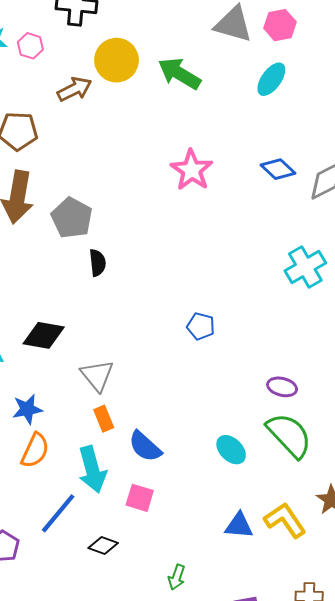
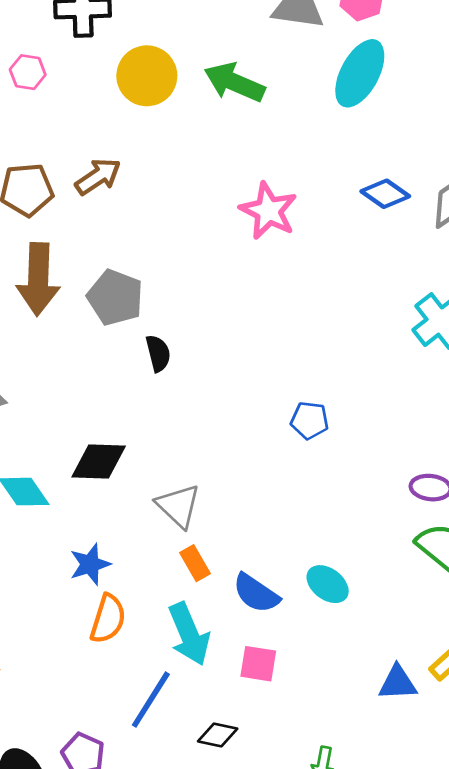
cyan ellipse: (271, 79) -> (360, 73), size x1.4
brown arrow: (74, 89) -> (98, 177), moved
cyan ellipse: (231, 450) -> (328, 584), moved

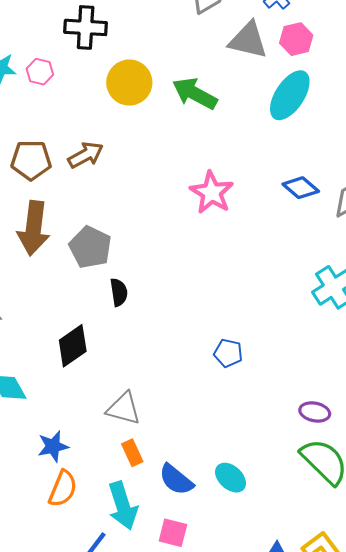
black diamond: (99, 461) -> (73, 346), moved, turned -42
gray triangle: (178, 506) -> (124, 408), turned -33

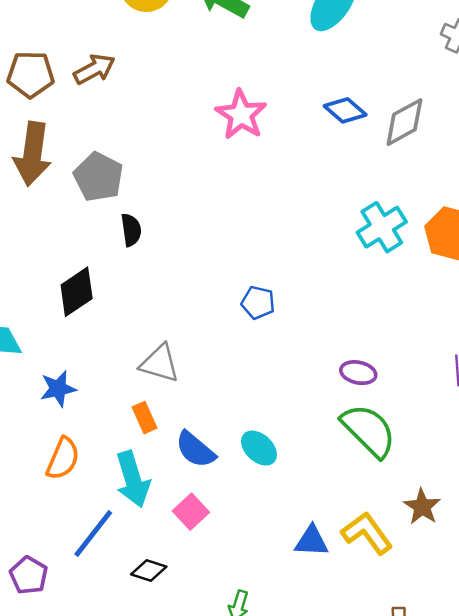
gray triangle: (124, 408) -> (160, 363), moved
blue star: (53, 446) -> (58, 389), moved
pink square: (173, 533) -> (191, 512), turned 32

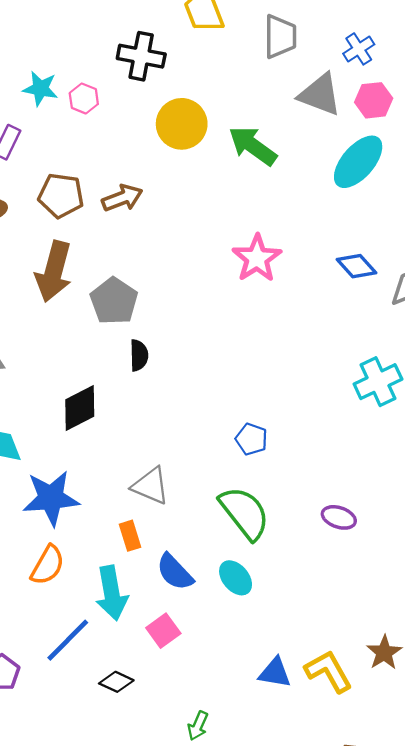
blue star: (58, 389) -> (51, 498), size x1.6
green semicircle: (369, 431) -> (245, 513), moved

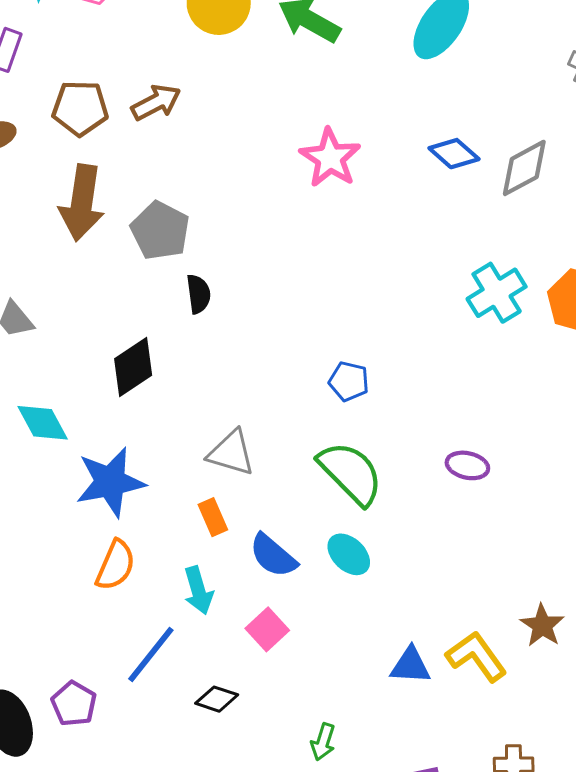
cyan arrow: (112, 593) -> (198, 590), size x0.7

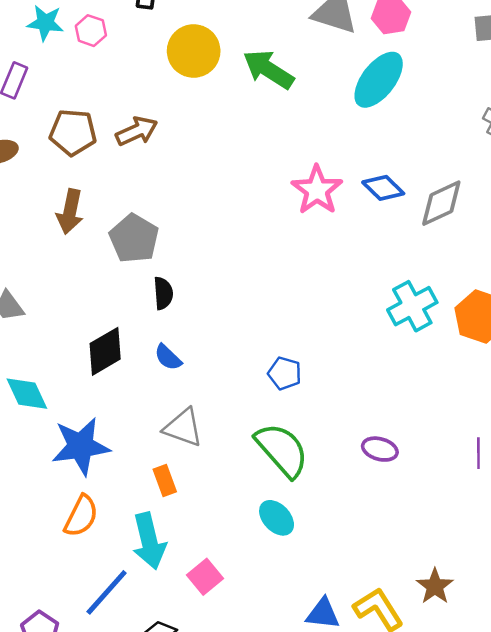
pink star: (330, 158) -> (317, 190), moved
brown arrow: (82, 203) -> (70, 212), size x0.7
blue semicircle: (273, 556) -> (168, 357), moved, size x0.7
cyan arrow: (198, 590) -> (149, 541), size x1.4

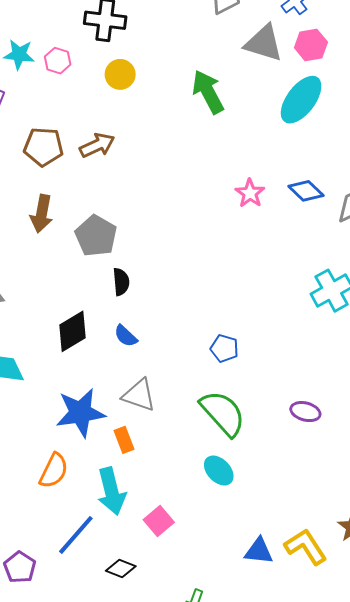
yellow circle: (194, 51) -> (120, 74), moved, size x0.7
green arrow: (269, 69) -> (208, 92), turned 30
pink star: (317, 190) -> (250, 193), size x0.7
blue star: (81, 446) -> (80, 413), moved

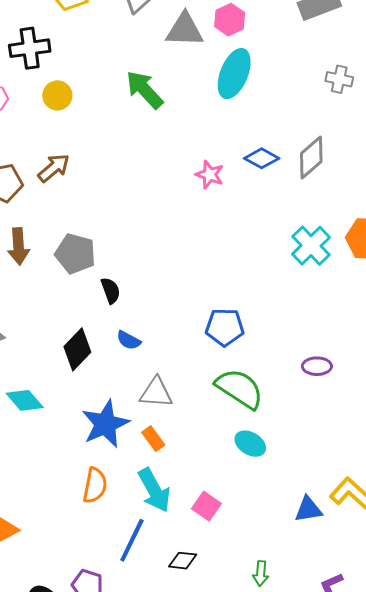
blue pentagon: (224, 348) -> (225, 327), size x1.4

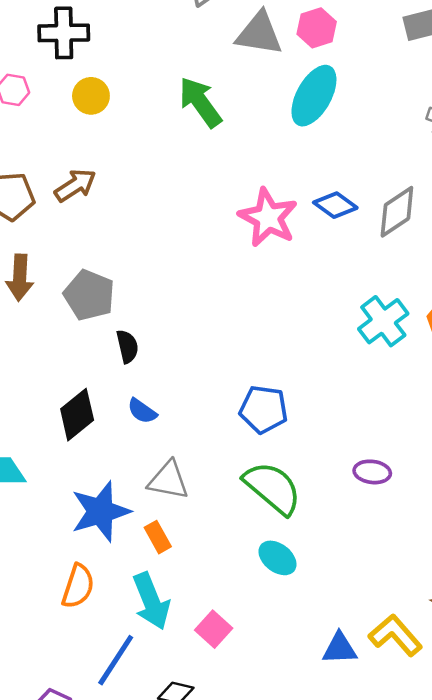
pink star: (210, 175) -> (268, 217), size x1.6

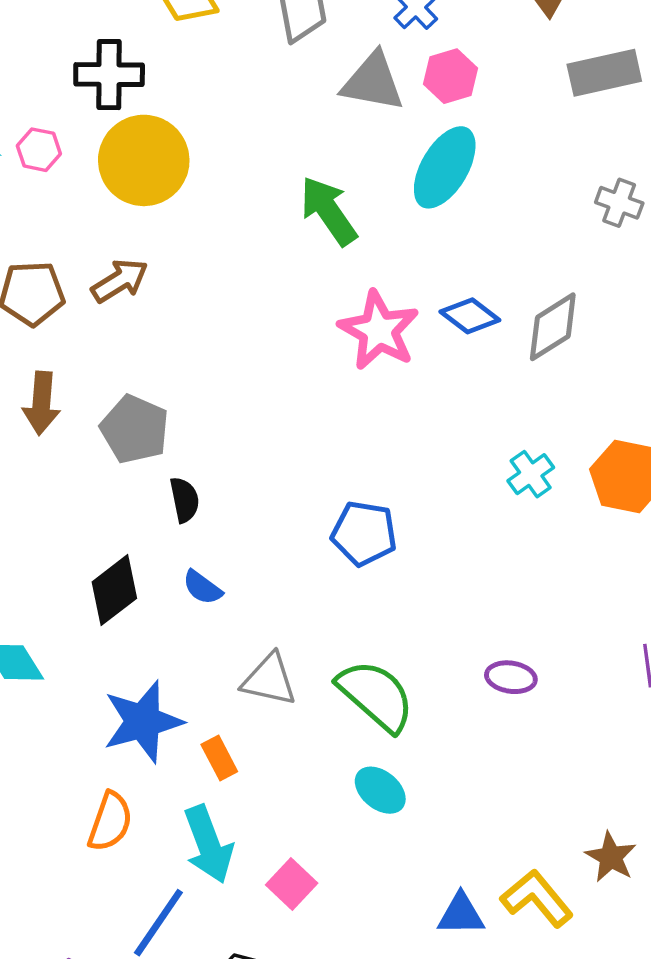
yellow circle: (91, 96) -> (144, 160), size x1.8
green arrow: (200, 102) -> (329, 211), moved
cyan cross: (383, 321) -> (531, 474), size x0.7
blue pentagon: (264, 409) -> (364, 533), moved
gray triangle: (168, 480) -> (269, 680), moved

